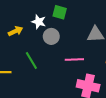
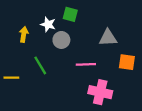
yellow arrow: (16, 31) -> (24, 34), turned -56

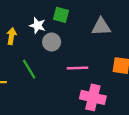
gray triangle: (108, 38) -> (101, 27), moved

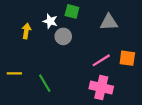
pink line: (78, 68) -> (101, 60), moved, turned -30
green line: (29, 69) -> (45, 83), moved

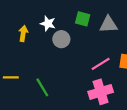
green square: (72, 11) -> (83, 19), moved
pink cross: (101, 87) -> (101, 92), turned -30

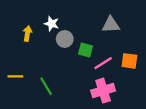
green square: (83, 19) -> (86, 50), moved

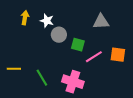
yellow arrow: (27, 34) -> (25, 18), moved
pink cross: (103, 91) -> (73, 82), moved, turned 35

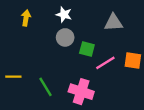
white star: (47, 21) -> (64, 14), moved

